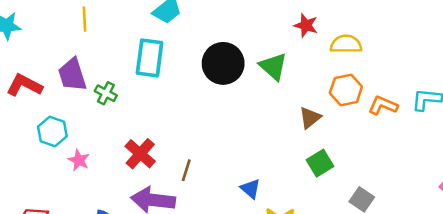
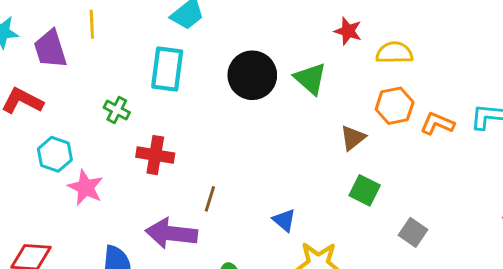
purple trapezoid: (72, 75) -> (50, 49), moved
red cross: (140, 154) -> (155, 155), moved, turned -32
pink star: (79, 160) -> (86, 187), size x1.4
green square: (320, 163) -> (365, 190), turned -32

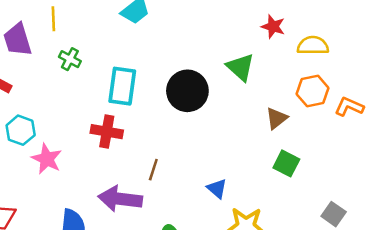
cyan rectangle: (167, 69) -> (122, 86), moved
black circle: (252, 75) -> (187, 91), moved
green cross: (117, 110) -> (70, 59), moved
gray square: (413, 232) -> (334, 214), moved

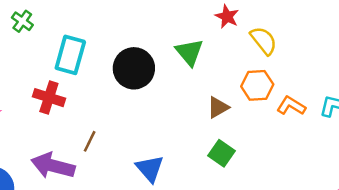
yellow semicircle: (313, 45) -> (264, 41), turned 44
blue triangle: (217, 188) -> (150, 168), size x1.4

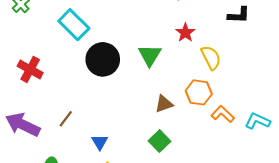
cyan rectangle: (70, 55) -> (74, 25), moved, turned -72
brown line: (90, 141) -> (66, 119), moved
blue triangle: (150, 168) -> (100, 142), size x0.7

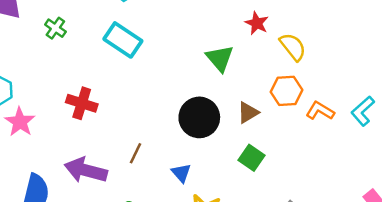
black circle: (103, 59) -> (199, 117), moved
cyan L-shape: (257, 121) -> (363, 111), turned -55

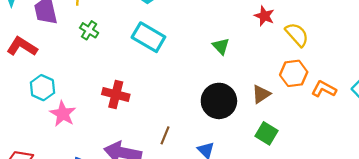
green triangle: (220, 58) -> (221, 46), moved, size x0.7

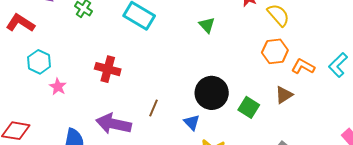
brown triangle: (261, 94) -> (284, 95), moved
black circle: (219, 101) -> (212, 93), moved
pink star: (63, 114) -> (58, 87), size x0.7

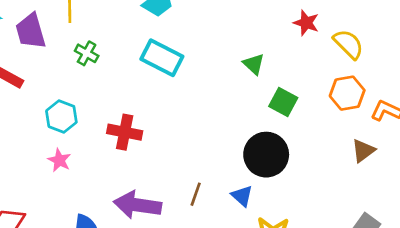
cyan hexagon: (39, 62) -> (61, 116), moved
green square: (249, 107) -> (283, 102), moved
brown line: (154, 108) -> (196, 194), moved

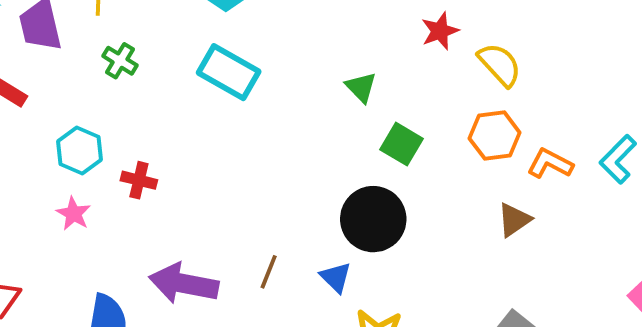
red star: (306, 23) -> (440, 31), turned 30
red cross: (125, 132) -> (139, 180), moved, size x0.7

